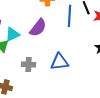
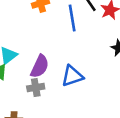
purple semicircle: (38, 28) -> (40, 66), moved

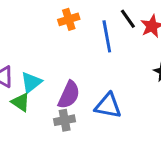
blue triangle: (72, 76) -> (108, 106), turned 30

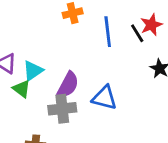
black line: (128, 19) -> (137, 33), moved
gray cross: (65, 120) -> (62, 109), size x1.4

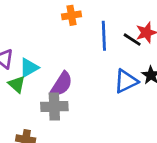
black line: (137, 33) -> (132, 40), turned -30
blue triangle: (105, 98) -> (126, 81), moved, turned -45

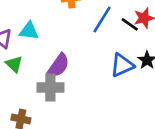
blue line: (104, 36) -> (102, 20), turned 32
cyan triangle: (29, 68) -> (29, 31), moved, turned 35

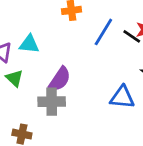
blue triangle: (122, 65) -> (122, 97), moved, turned 30

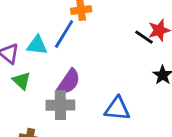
blue line: (103, 32) -> (64, 34), moved
blue triangle: (122, 97) -> (117, 109), moved

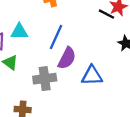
blue line: (64, 34) -> (56, 37), moved
purple semicircle: (69, 82) -> (67, 58), moved

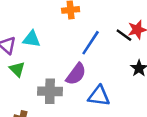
blue line: (56, 37) -> (91, 43), moved

